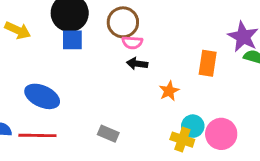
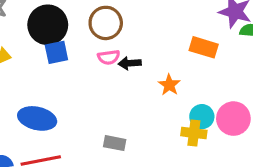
pink semicircle: (132, 43) -> (109, 57), moved
orange rectangle: (208, 63) -> (204, 47), turned -70

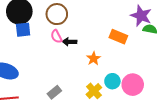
pink semicircle: (109, 57) -> (56, 36), turned 64
yellow cross: (194, 133) -> (94, 91), moved, turned 35
gray rectangle: (115, 143) -> (54, 92), turned -56

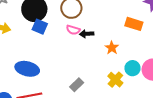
blue square: (23, 30) -> (40, 27), turned 35
pink semicircle: (56, 36) -> (73, 30), turned -40

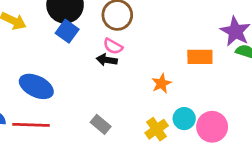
orange rectangle: (134, 24) -> (200, 57), turned -30
black arrow: (87, 34) -> (107, 60), moved
gray rectangle: (77, 85) -> (101, 124), turned 72

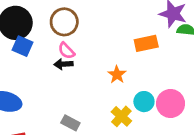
pink semicircle: (113, 46) -> (66, 51), turned 30

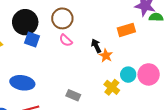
black arrow: (63, 64) -> (96, 46), moved, turned 72

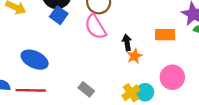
pink semicircle: (66, 40) -> (95, 27), size x1.6
pink circle: (149, 74) -> (172, 77), moved
cyan circle: (128, 75) -> (145, 92), moved

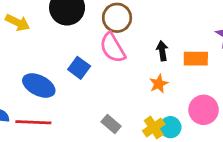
blue square: (59, 15) -> (79, 68), moved
black arrow: (127, 42) -> (162, 51), moved
gray rectangle: (86, 89) -> (111, 124), moved

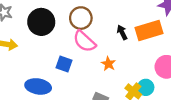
orange rectangle: (196, 59) -> (149, 30), size x1.4
orange star: (159, 84) -> (108, 64), moved

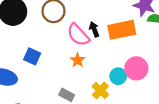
pink semicircle: (84, 41) -> (78, 35), moved
cyan circle: (146, 87) -> (118, 76), moved

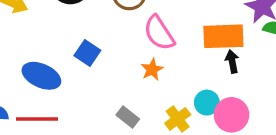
black arrow: (94, 29) -> (232, 62), moved
pink circle: (136, 68) -> (231, 115), moved

